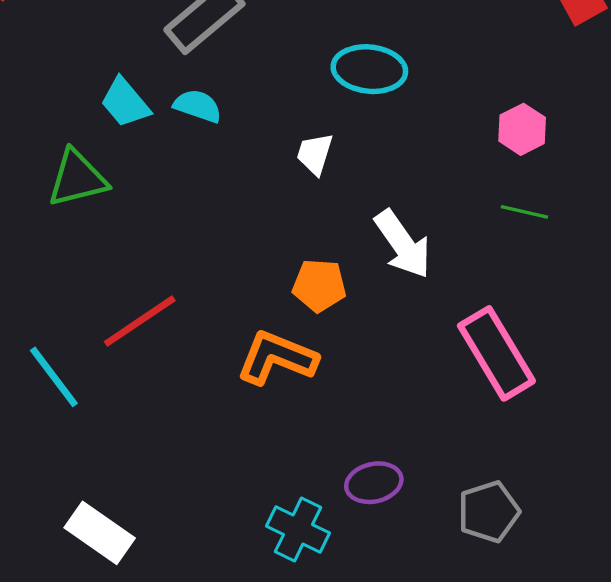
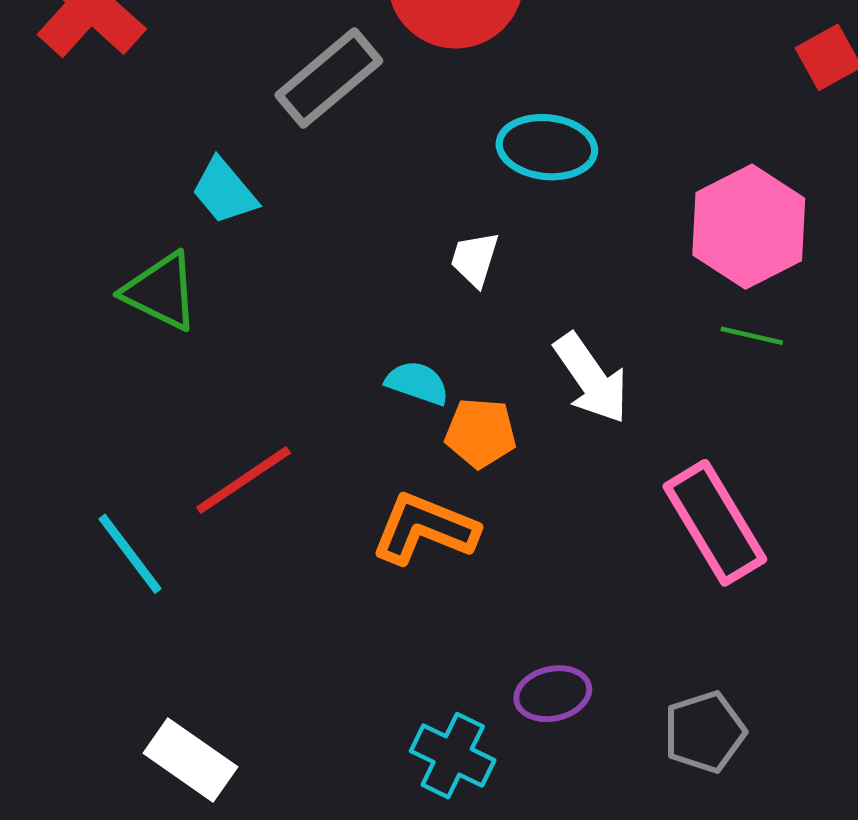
cyan semicircle: (198, 106) -> (417, 383), moved
pink hexagon: (522, 129) -> (749, 227), size x1.8
green triangle: (77, 178) -> (161, 292), turned 40

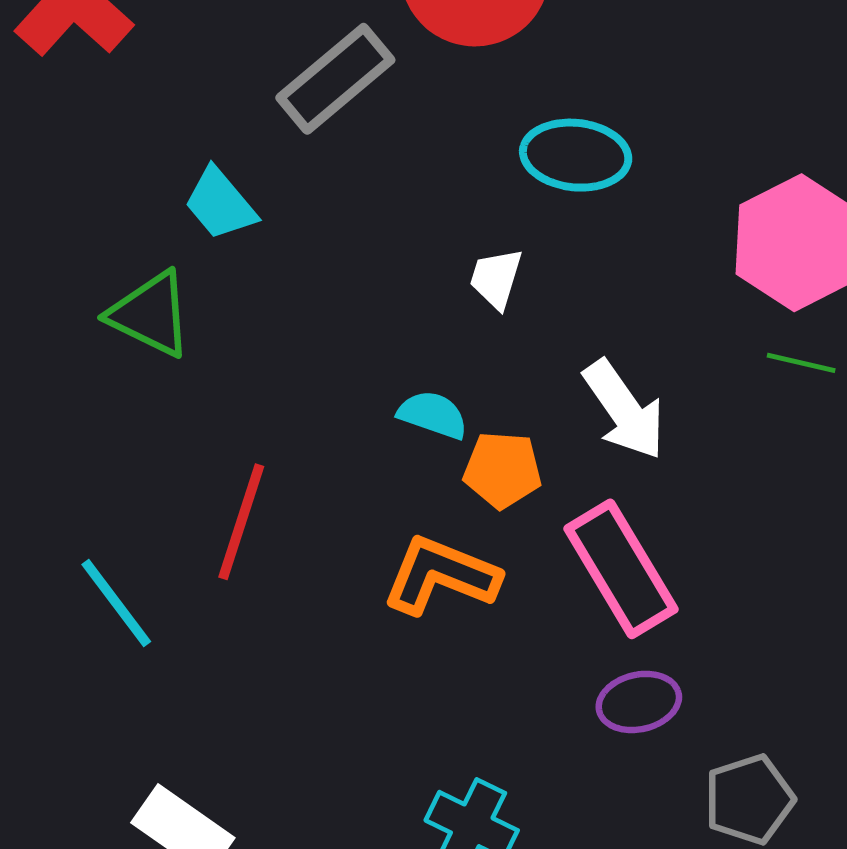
red line: (243, 480) -> (241, 522), turned -38
pink rectangle: (715, 523) -> (621, 569), moved
purple ellipse: (553, 694) -> (639, 702), moved

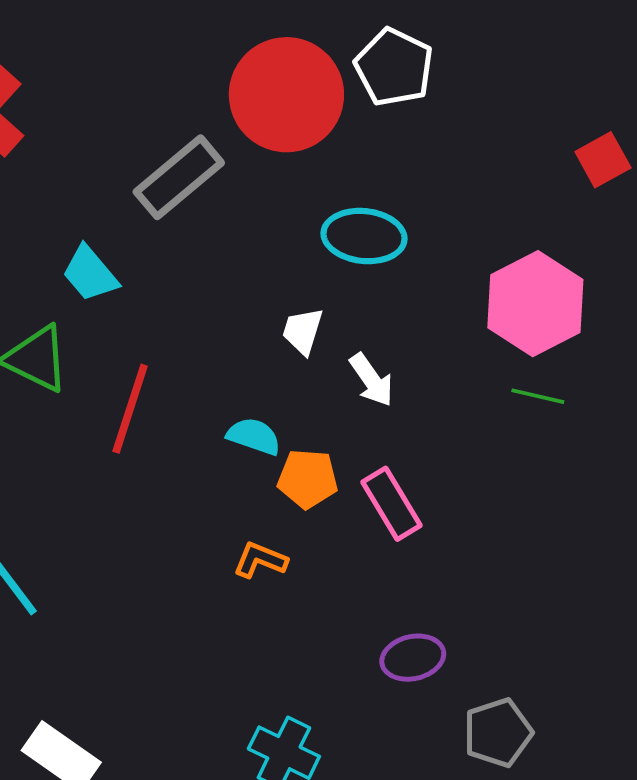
white arrow: (624, 410) -> (372, 380), moved, size x0.7
red line: (241, 522) -> (130, 409), moved
pink rectangle: (621, 569) -> (392, 504), moved, size x0.7
orange L-shape: (441, 575) -> (260, 560), size x0.6

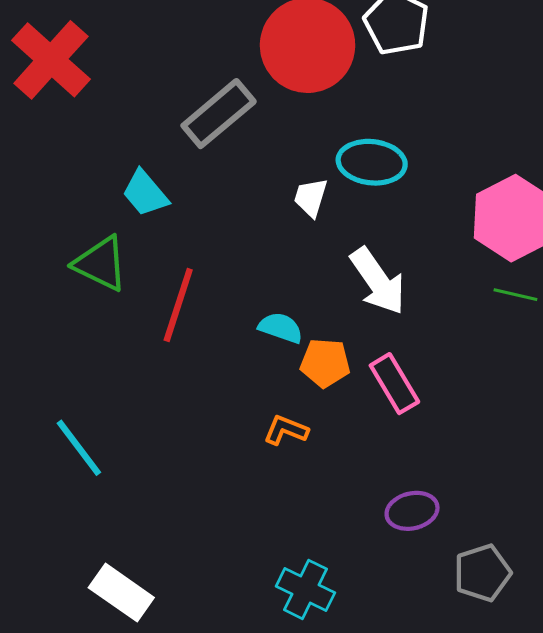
white trapezoid: (303, 331) -> (311, 197), moved
white arrow: (372, 380) -> (378, 281), size x1.5

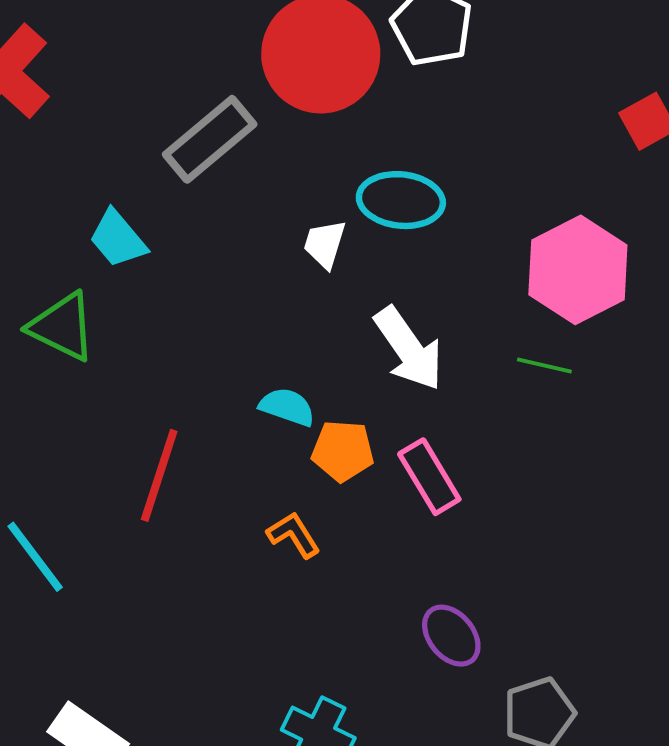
green line: (515, 295) -> (544, 365), moved
red line: (178, 305) -> (159, 475), moved
orange L-shape: (286, 430) -> (294, 535), turned 36
purple ellipse: (412, 511) -> (451, 636), turned 63

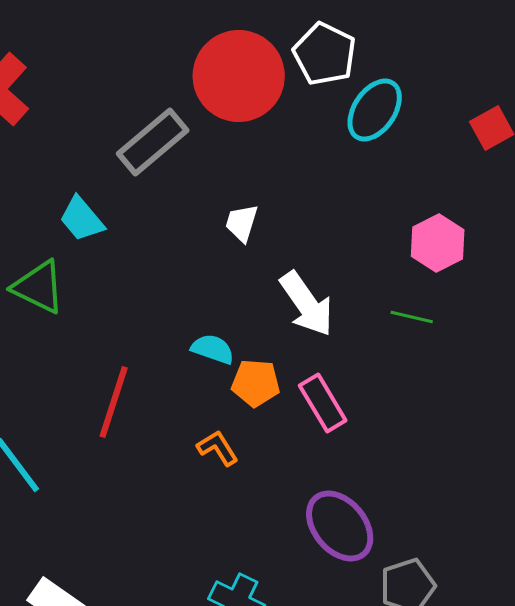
cyan ellipse: (401, 200) -> (375, 110), moved, turned -62
pink hexagon: (578, 270) -> (438, 243), size x0.7
purple ellipse: (451, 636) -> (340, 526), size x1.5

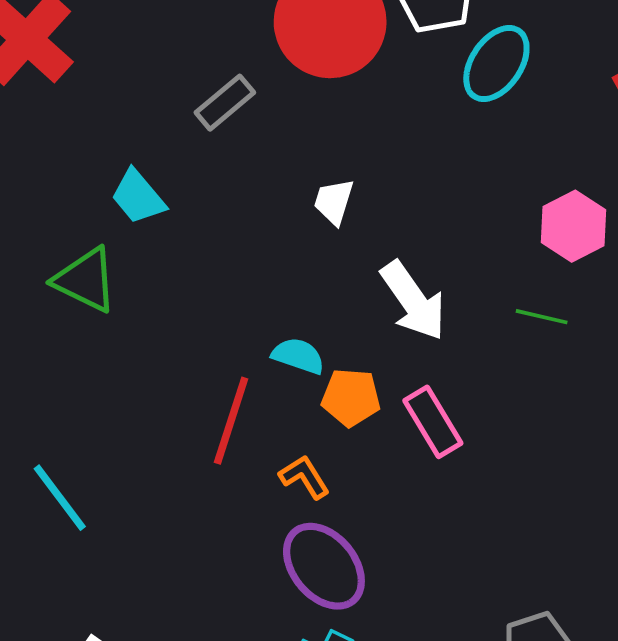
gray rectangle: (153, 142) -> (225, 103), size x0.7
red line: (114, 402) -> (231, 421), moved
purple ellipse: (340, 526) -> (324, 566), moved

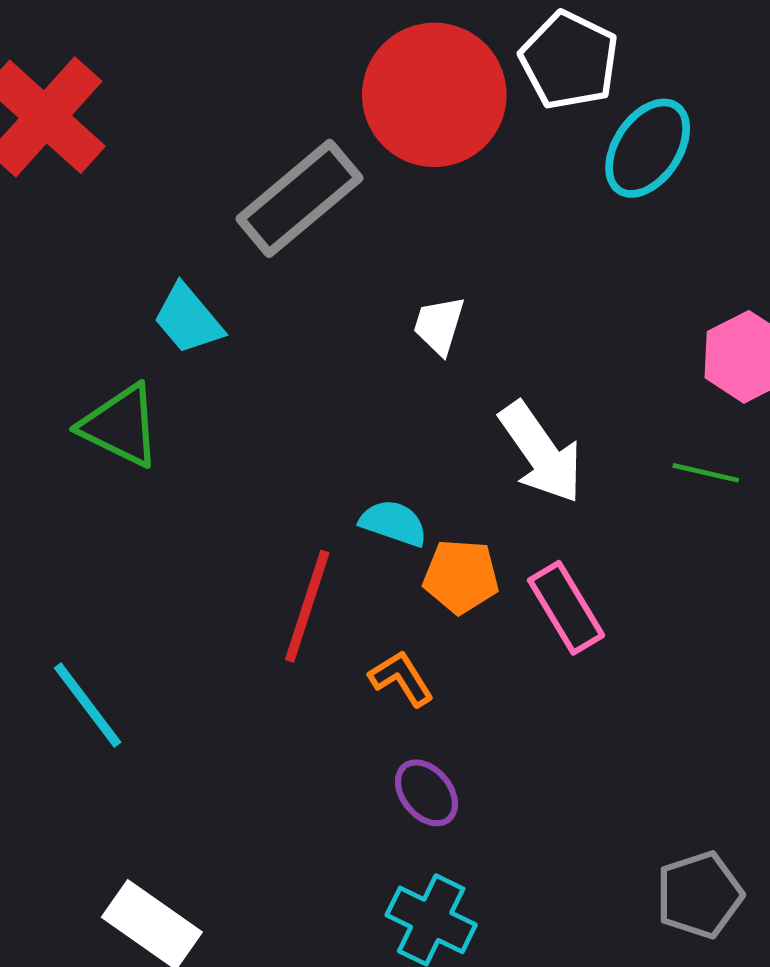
gray rectangle: (225, 103) -> (299, 198), size x1.6
purple ellipse: (324, 566) -> (426, 793), size x0.6

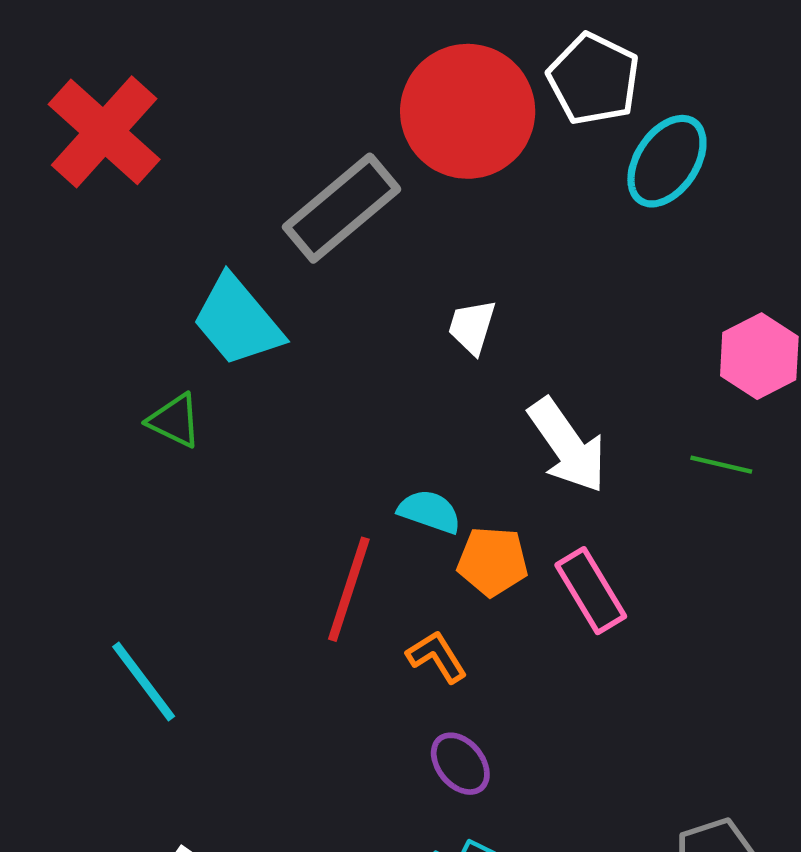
cyan trapezoid: (188, 319) -> (237, 321), size x1.4
green triangle: (121, 426) -> (174, 421), size x0.7

